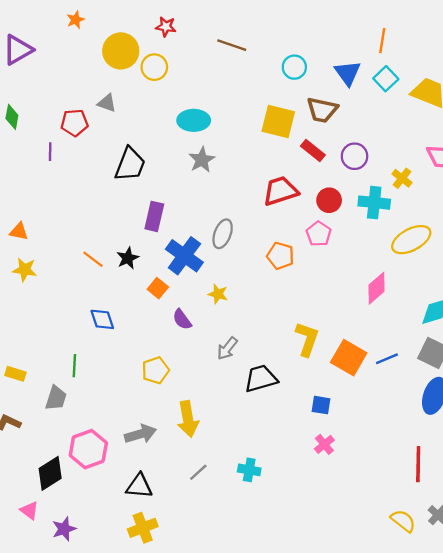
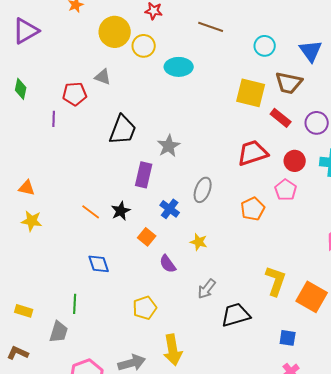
cyan ellipse: (194, 120) -> (179, 67), moved
gray star: (202, 160) -> (169, 146), moved
blue cross: (184, 256) -> (170, 209), size x0.6
orange pentagon: (280, 256) -> (253, 209), turned 30

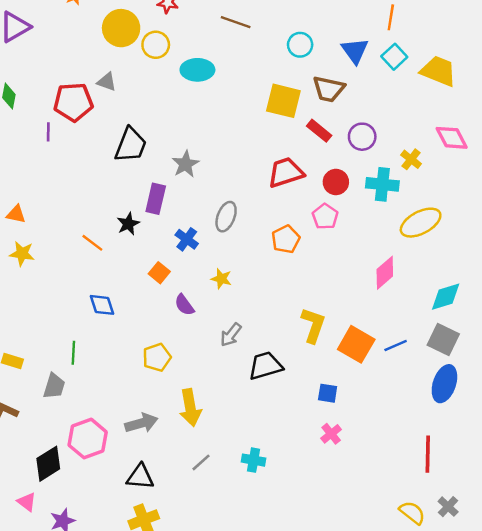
red pentagon: (75, 94) -> (73, 102), size x1.4
black star: (121, 211) -> (128, 224), moved

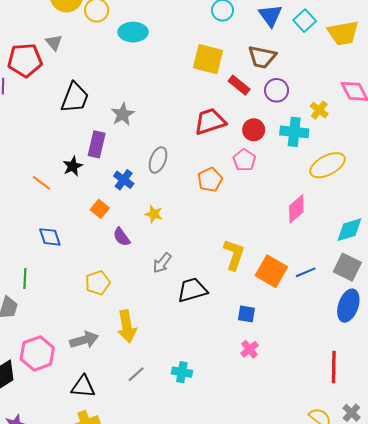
yellow trapezoid: (439, 71) -> (343, 33), turned 148
gray triangle: (107, 82) -> (54, 42), turned 30
brown trapezoid: (329, 89) -> (262, 57), moved

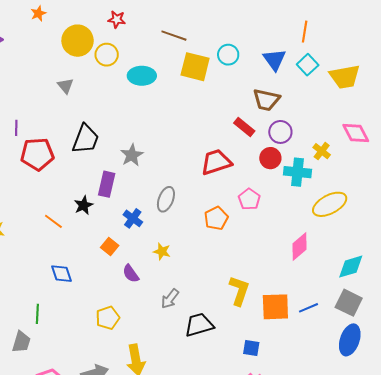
yellow square: (208, 59) -> (195, 67), moved
red pentagon: (25, 60) -> (37, 154), moved
red circle: (254, 130) -> (270, 158), moved
orange square: (271, 271) -> (275, 307), turned -32

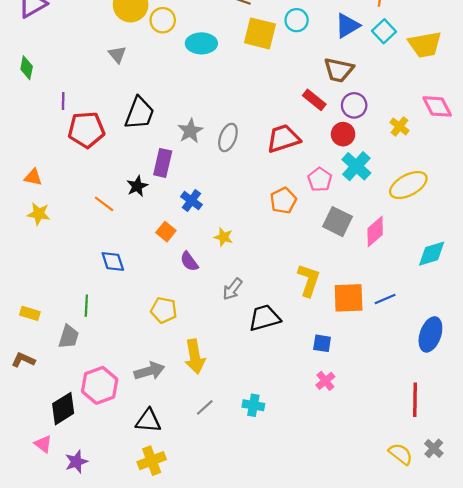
blue triangle: (274, 60) -> (347, 26), turned 35
cyan cross: (298, 172) -> (356, 166), moved, turned 36
gray ellipse: (166, 199) -> (228, 137), moved
gray square: (349, 303) -> (338, 222), moved
yellow pentagon: (108, 318) -> (164, 310), turned 30

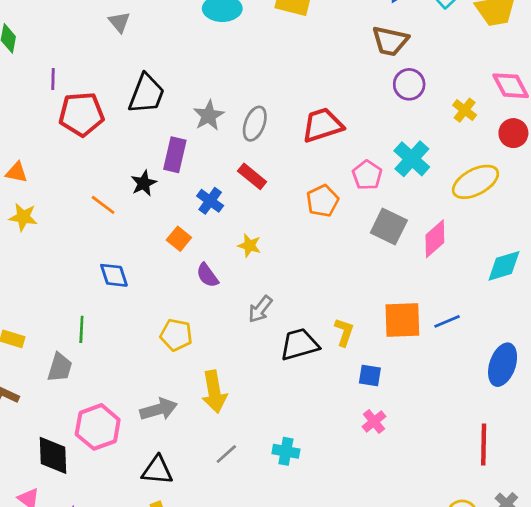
red rectangle: (314, 100) -> (252, 176), moved
red circle: (343, 134) -> (513, 133), moved
yellow L-shape: (309, 280) -> (344, 332), moved, size x0.7
black diamond: (63, 409) -> (53, 455), turned -60

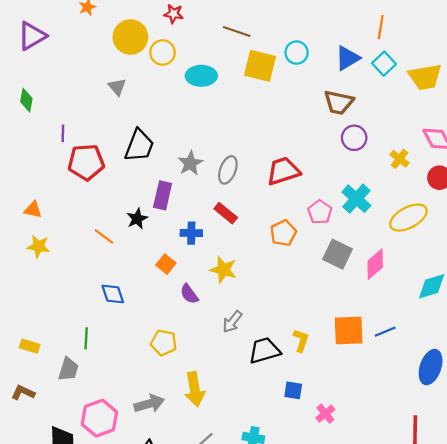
blue cross: (210, 201) -> (191, 233), turned -35
yellow star: (249, 245) -> (223, 270), size x1.4
blue square: (370, 375) -> (293, 390), moved

